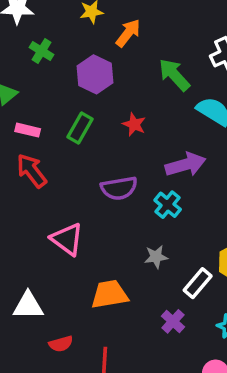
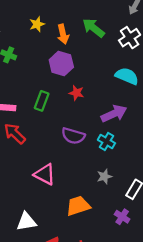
orange arrow: (128, 33) -> (63, 34), turned 138
purple hexagon: (95, 74) -> (61, 64), moved
green arrow: (174, 75) -> (94, 28), moved
purple semicircle: (119, 188) -> (73, 136), turned 35

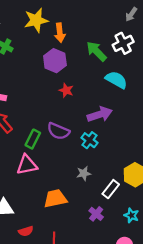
yellow star: (37, 24) -> (36, 20), size x1.6
green arrow: (94, 28) -> (97, 51), moved
green rectangle: (42, 101) -> (33, 139), moved
pink triangle: (45, 174) -> (27, 165), turned -45

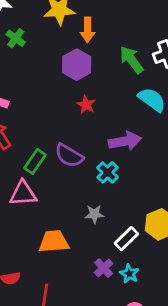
cyan star: (131, 215) -> (129, 274), moved

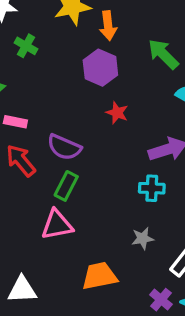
purple semicircle: (69, 156) -> (64, 147), moved
cyan cross: (108, 172) -> (152, 188), turned -35

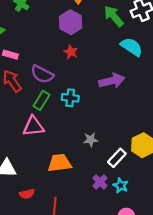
red star: (117, 113) -> (71, 52), moved
cyan cross: (152, 188) -> (70, 98), moved

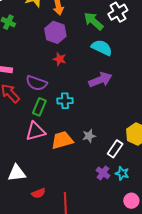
cyan semicircle: (132, 47) -> (102, 48), moved
orange trapezoid: (60, 163) -> (62, 140), moved

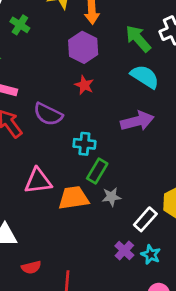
green rectangle: (39, 107) -> (97, 171), moved

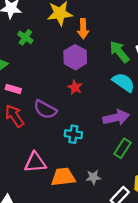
green rectangle: (97, 171) -> (123, 148), moved

